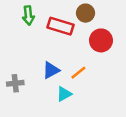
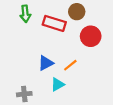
gray cross: (15, 83) -> (24, 94), moved

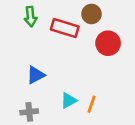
blue triangle: (46, 63) -> (36, 75), moved
orange line: (70, 65) -> (92, 104), moved, turned -32

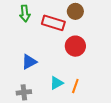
red circle: (108, 43) -> (75, 46), moved

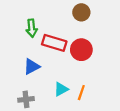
green arrow: (25, 13) -> (32, 28), moved
red rectangle: (53, 23) -> (54, 43), moved

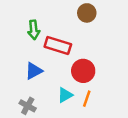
red circle: (81, 50) -> (83, 71), moved
gray cross: (26, 99) -> (28, 106), turned 35

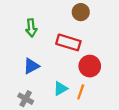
red rectangle: (58, 46) -> (68, 42), moved
red circle: (83, 71) -> (90, 66), moved

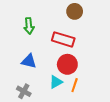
blue triangle: (31, 66) -> (29, 61), turned 42
red circle: (90, 66) -> (67, 64), moved

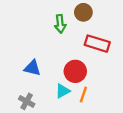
green arrow: (29, 26) -> (60, 24), moved
red rectangle: (63, 39) -> (97, 44), moved

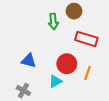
orange line: (83, 95) -> (87, 73), moved

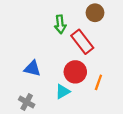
brown circle: (74, 11) -> (95, 13), moved
red rectangle: (86, 39) -> (82, 42), moved, turned 35

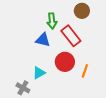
blue triangle: (32, 68) -> (43, 40), moved
cyan triangle: (63, 92) -> (39, 73), moved

